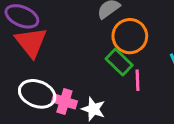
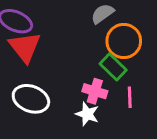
pink line: (137, 80) -> (130, 97), moved
pink cross: (64, 101) -> (95, 91), moved

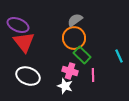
orange circle: (124, 41) -> (74, 38), moved

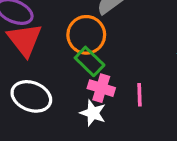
orange circle: (74, 38) -> (86, 35), moved
green rectangle: (82, 55) -> (90, 61), moved

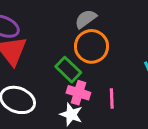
orange circle: (86, 35) -> (91, 46), moved

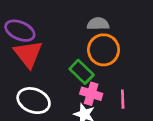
gray semicircle: (86, 19) -> (98, 24), turned 35

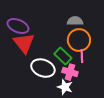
pink line: (123, 99) -> (82, 56), moved
white ellipse: (34, 101) -> (43, 68), moved

